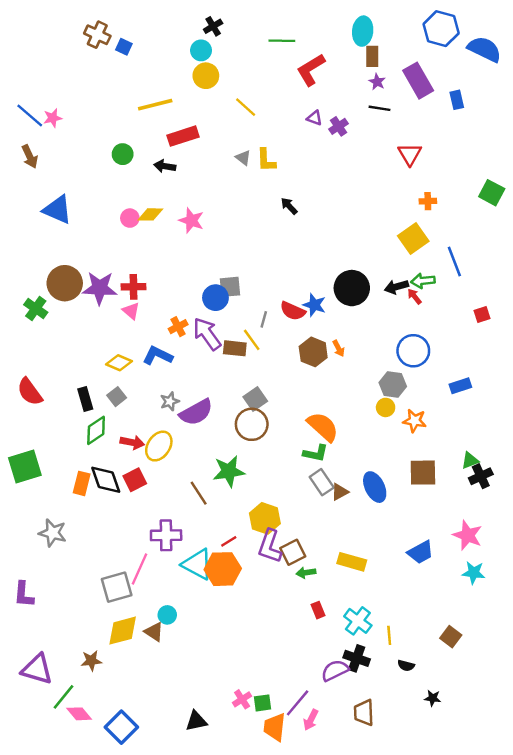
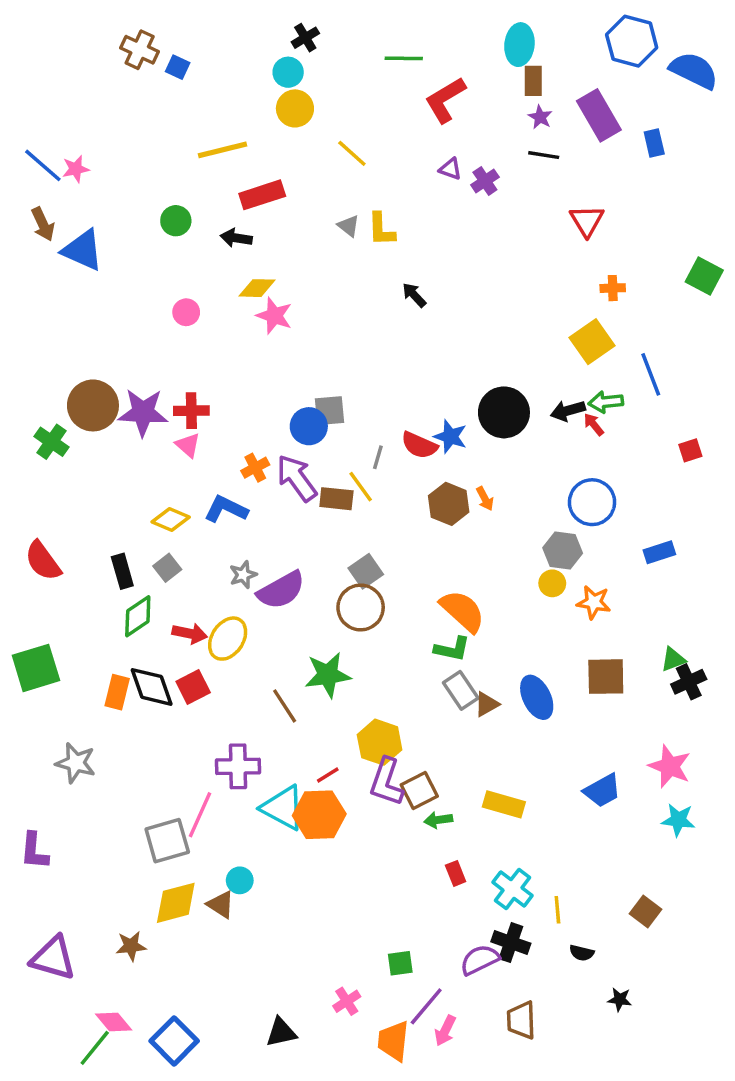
blue triangle: (57, 210) -> (83, 250), moved
yellow diamond: (150, 214) -> (257, 288), moved
green line: (64, 697) -> (95, 1048), moved
green square: (263, 703) -> (400, 963), moved

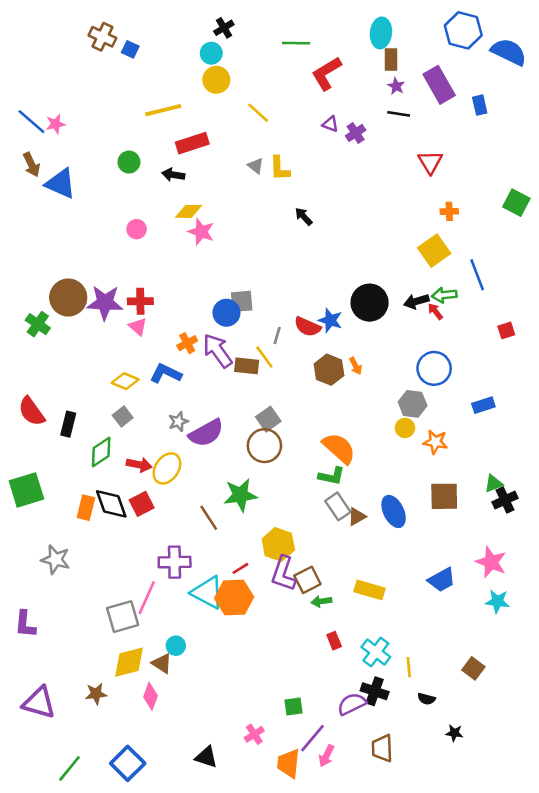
black rectangle: (122, 571) -> (68, 424), moved, turned 30
pink diamond: (114, 1022) -> (150, 696), moved, turned 60
black triangle: (281, 1032) -> (206, 757), turned 30

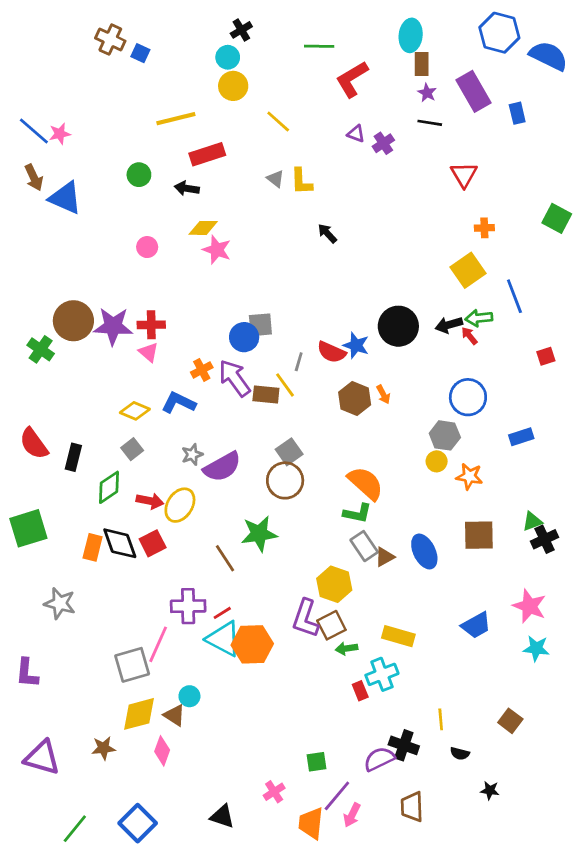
yellow hexagon: (278, 544) -> (334, 584), moved
red line: (240, 568) -> (222, 613), moved
cyan cross: (376, 652) -> (382, 674), moved, turned 32

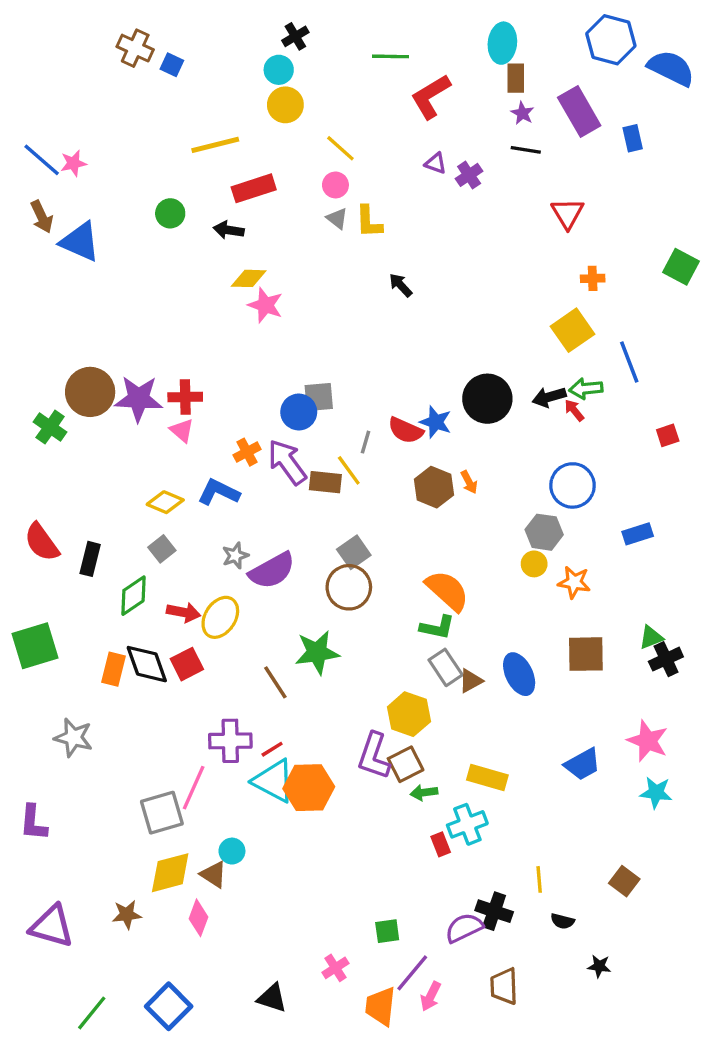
pink circle: (147, 247) -> (335, 185), moved

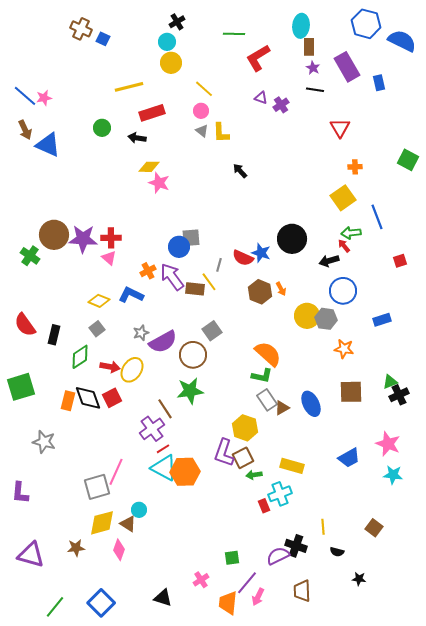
black arrow: (549, 397) -> (329, 261), moved
yellow circle: (534, 564) -> (307, 316), moved, size x1.6
brown circle: (349, 587) -> (193, 355), moved
purple cross: (230, 741) -> (152, 429), moved, turned -35

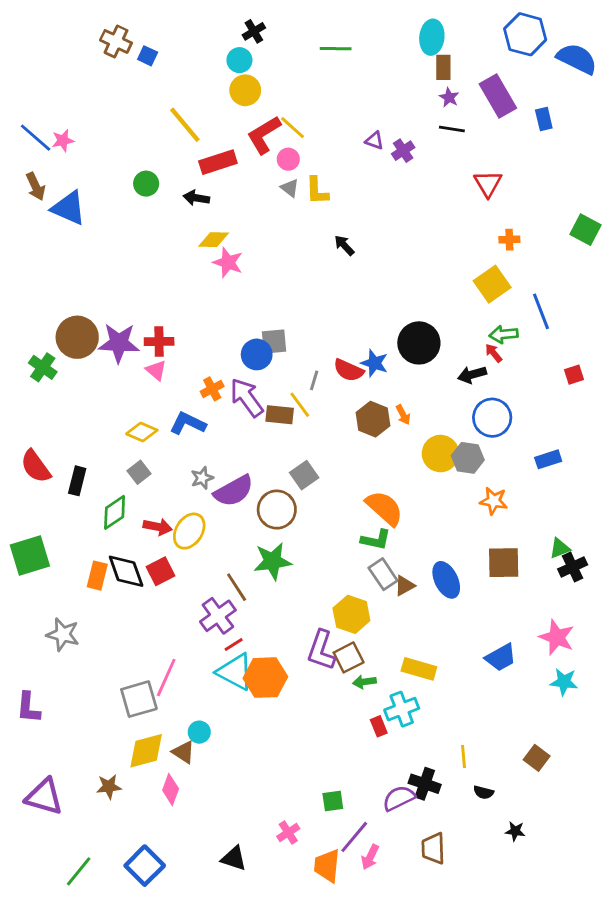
red L-shape: (258, 58) -> (264, 135), moved
yellow line: (129, 87) -> (185, 125), turned 64

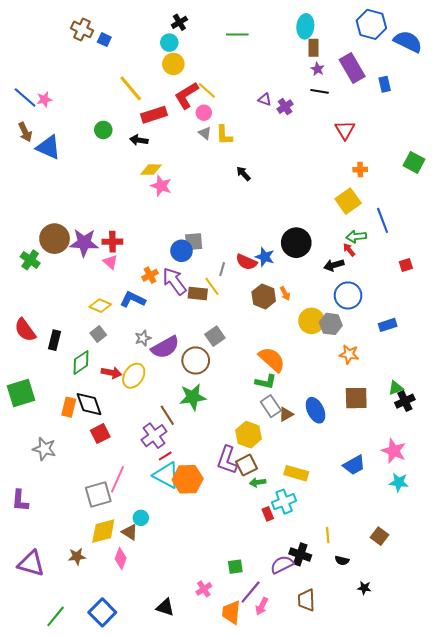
red square: (160, 571) -> (100, 434), moved

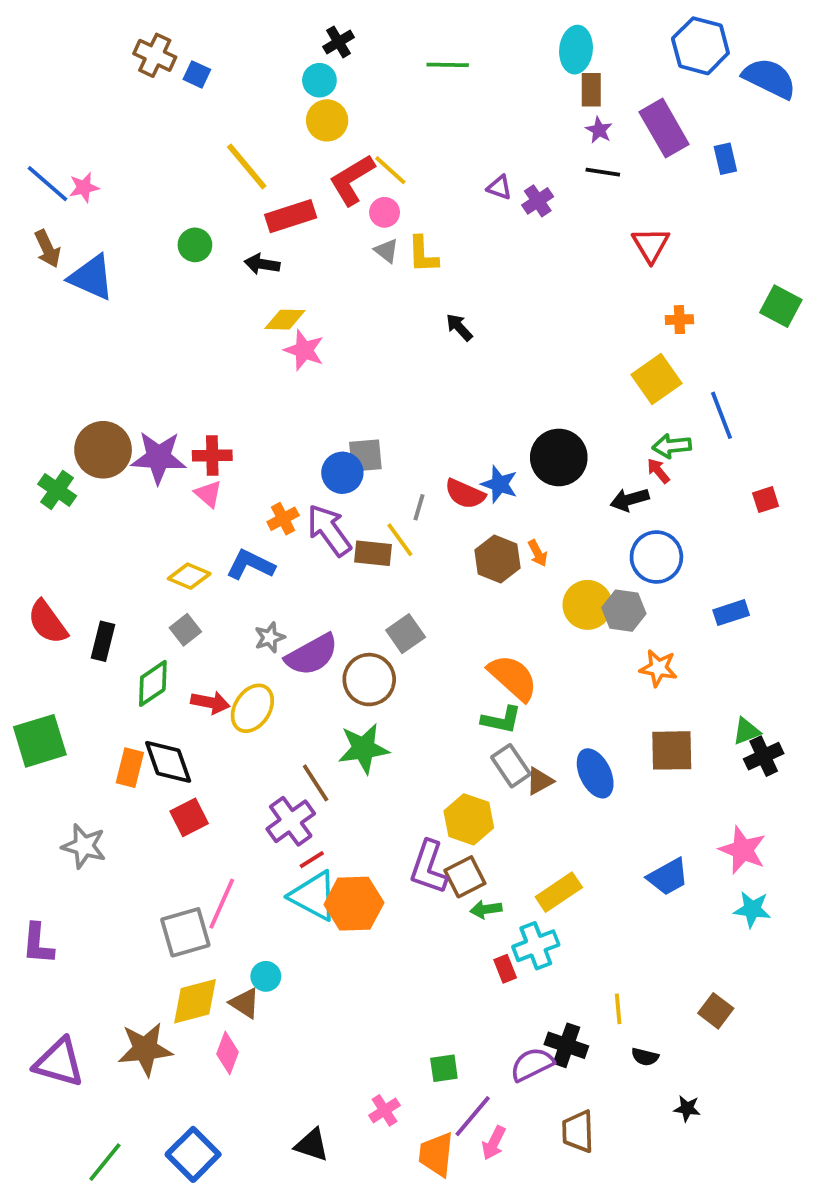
yellow rectangle: (296, 473) -> (559, 892), turned -50
brown star: (77, 556) -> (145, 1049), size x1.6

